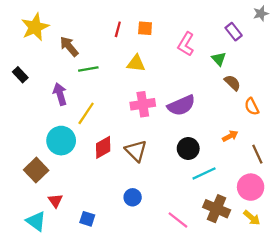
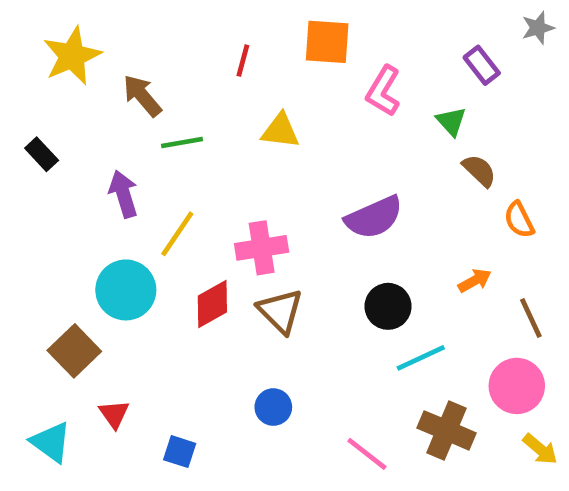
orange square: (145, 28) -> (327, 42), moved, size x1.5
pink cross: (143, 104) -> (262, 248), moved
yellow arrow: (252, 218) -> (540, 449), moved
cyan triangle: (36, 221) -> (51, 442), moved

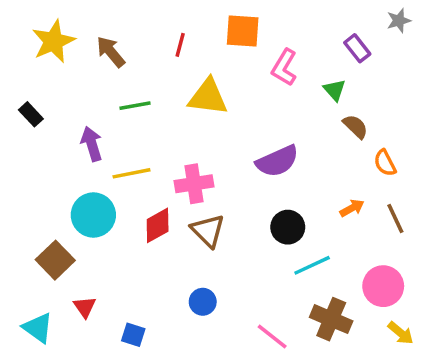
brown arrow: (142, 96) -> (111, 52), moved
yellow triangle: (280, 131) -> (208, 97), size x1.4
yellow line: (177, 234) -> (132, 173), turned 45
brown line: (531, 318) -> (395, 218), moved

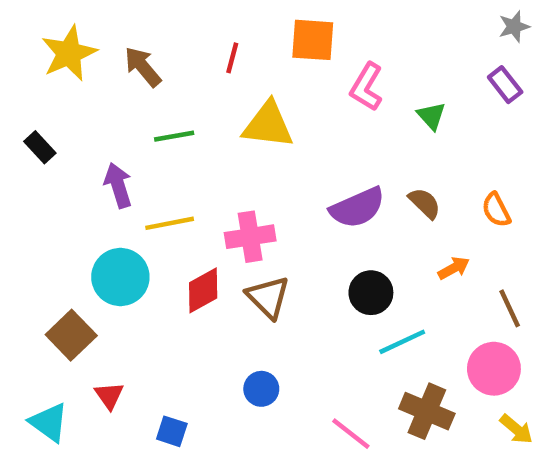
purple rectangle: (357, 48) -> (505, 85), moved
brown semicircle: (355, 126) -> (425, 203), moved
brown line: (395, 218) -> (510, 308), moved

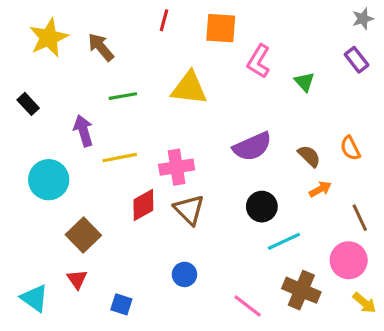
red line: (232, 58) -> (164, 20), moved
brown semicircle: (425, 203) -> (309, 156), moved
cyan circle: (120, 277) -> (49, 180), moved
brown square: (71, 335) -> (83, 235), moved

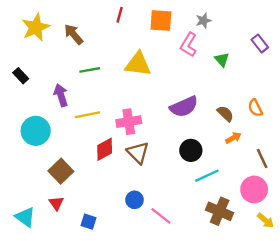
gray star: (363, 19) -> (203, 20), moved
pink line: (248, 306) -> (161, 216), moved

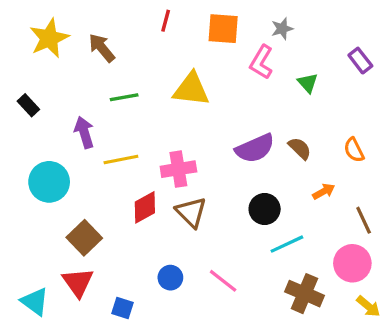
brown semicircle: (225, 114) -> (300, 148), moved
blue circle: (135, 200) -> (170, 278), moved
red triangle: (56, 203) -> (78, 282), size x1.5
pink line: (161, 216) -> (223, 281), moved

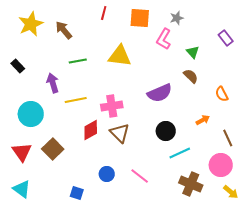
brown semicircle: (300, 148) -> (191, 76), moved
red triangle: (78, 282) -> (22, 152), moved

